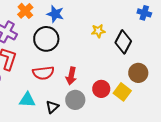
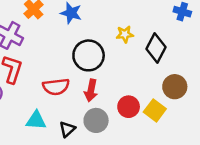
black circle: (46, 39) -> (89, 55), moved

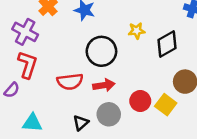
black diamond: (156, 48) -> (167, 44), turned 32
red arrow: (91, 90) -> (104, 85), turned -110
cyan triangle: (36, 120) -> (32, 123), moved

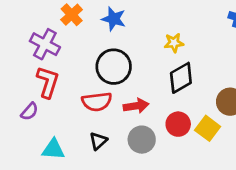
black diamond: (167, 44) -> (181, 78), moved
black circle: (101, 51) -> (114, 67), moved
black triangle: (81, 123) -> (98, 141), moved

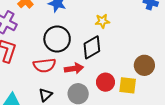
black diamond: (181, 78) -> (92, 47), moved
yellow square: (208, 128) -> (128, 85), turned -30

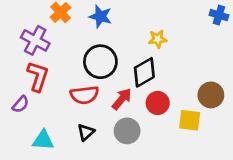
red arrow: (74, 68) -> (122, 99), turned -42
red circle: (105, 82) -> (158, 103), moved

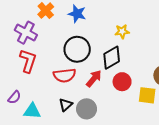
purple semicircle: (21, 104) -> (14, 97), moved
gray circle: (127, 131) -> (87, 109), moved

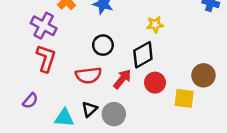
black circle: (77, 49) -> (103, 45), size x0.7
cyan triangle: (32, 111) -> (64, 118), moved

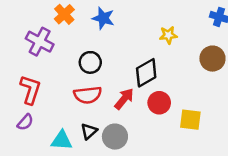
yellow star: (155, 24) -> (168, 35), moved
black circle: (103, 45) -> (90, 62), moved
red L-shape: (46, 58) -> (30, 90), moved
brown circle: (203, 75) -> (212, 59), moved

